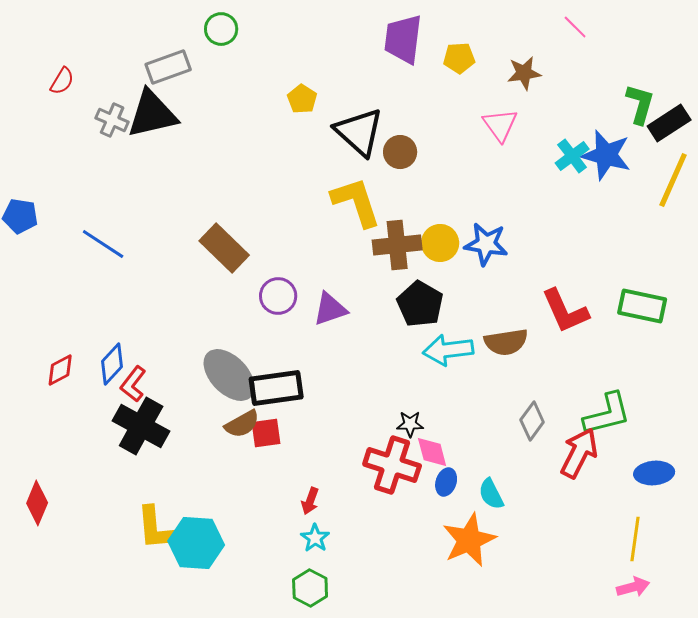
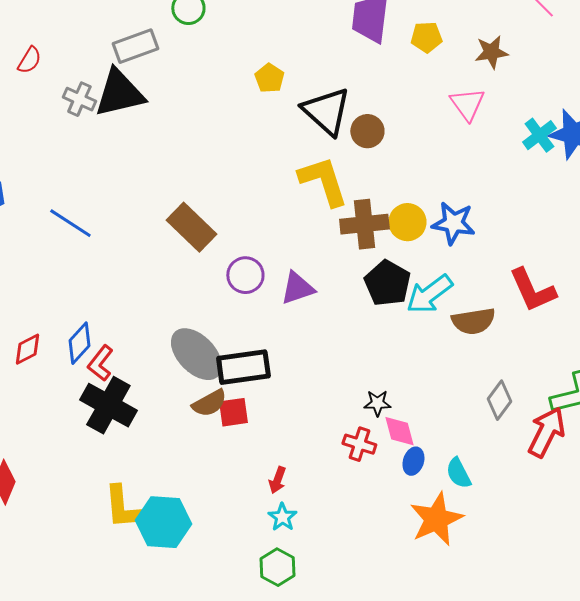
cyan arrow: (448, 350) -> (429, 294), moved, turned -30
red cross: (392, 465) -> (359, 444), size x0.6

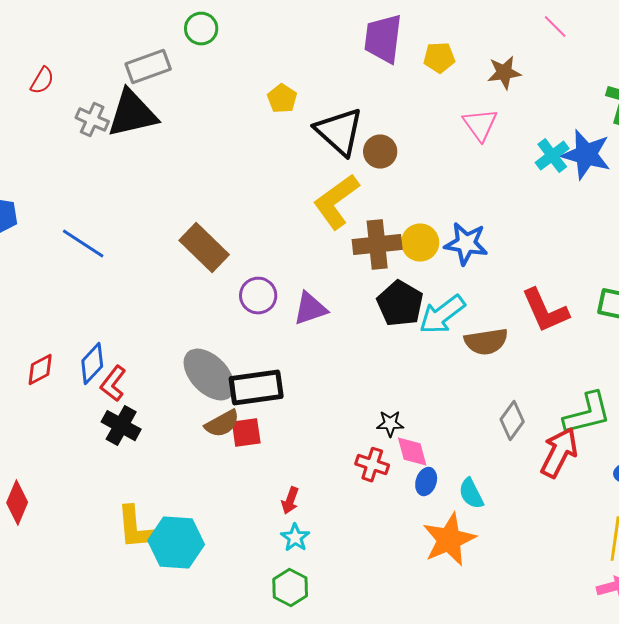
yellow L-shape: (323, 181) -> (336, 202), turned -108
black cross: (108, 405) -> (121, 426), size x0.7

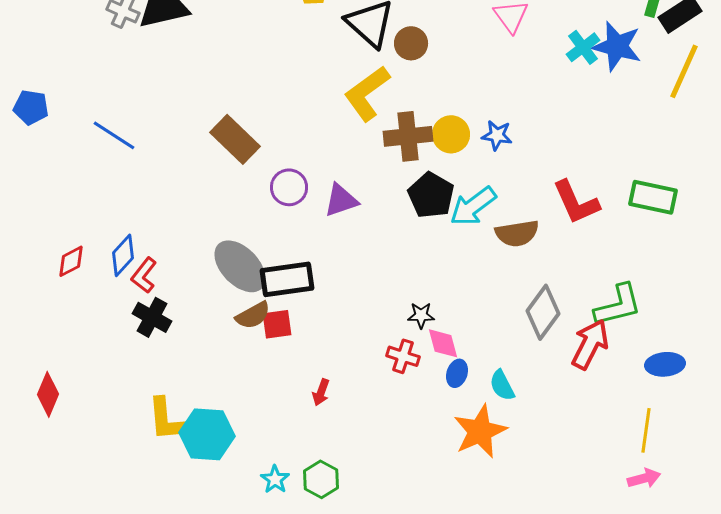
blue star: (466, 244) -> (497, 135), size x0.7
gray diamond: (512, 421) -> (543, 312), size x1.4
cyan star: (295, 538) -> (275, 479), moved

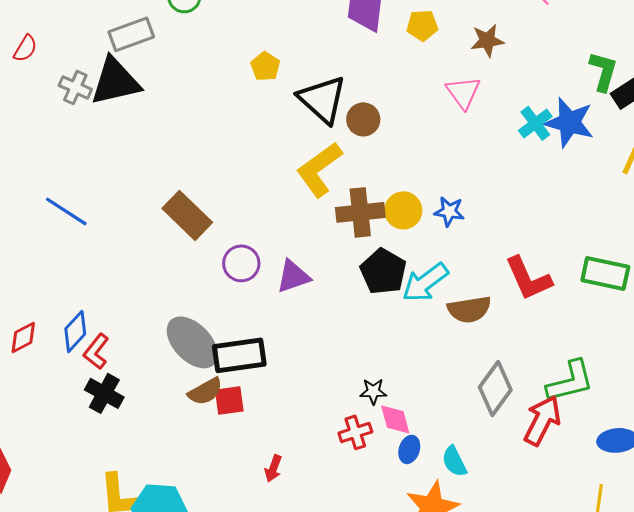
red cross: (403, 356) -> (355, 432), turned -36

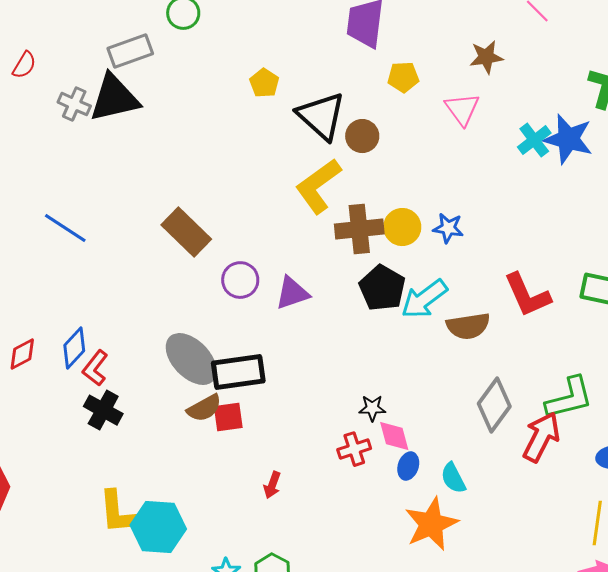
yellow pentagon: (422, 25) -> (403, 77), moved

